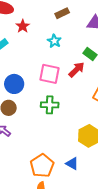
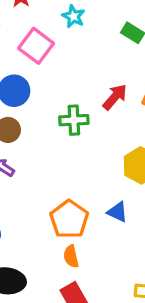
red arrow: (77, 70) -> (115, 97), moved
pink square: (49, 74) -> (36, 46), moved, turned 30

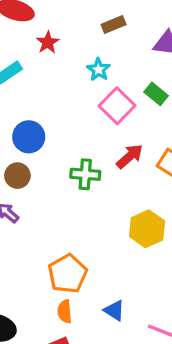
pink square: (36, 46) -> (117, 106), moved
blue triangle: (117, 212) -> (114, 310), moved

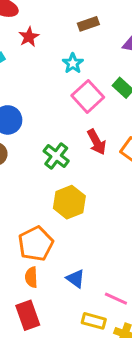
red arrow: (130, 156) -> (97, 142), turned 100
green cross: (85, 174) -> (56, 156), turned 30
yellow hexagon: (147, 229) -> (69, 202), moved

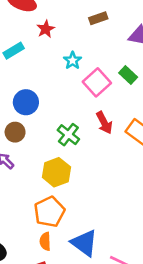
cyan star: (73, 63) -> (73, 60), moved
yellow hexagon: (69, 202) -> (56, 172), moved
blue triangle: (76, 279) -> (84, 243), size x1.6

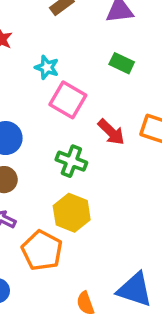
pink square: (97, 82) -> (68, 100), moved
orange pentagon: (49, 212) -> (42, 250), moved

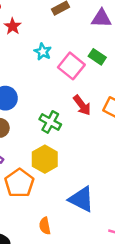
pink square: (68, 100) -> (71, 66), moved
blue triangle: (135, 290) -> (81, 199), moved

